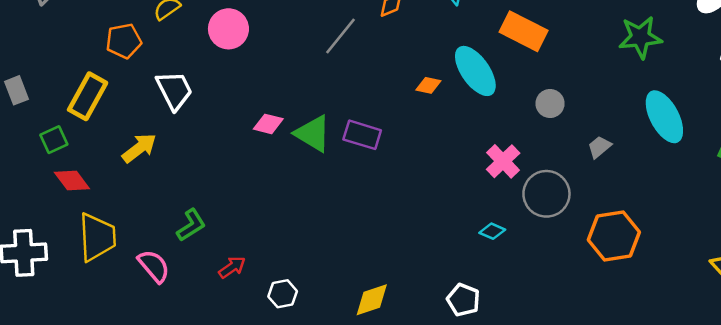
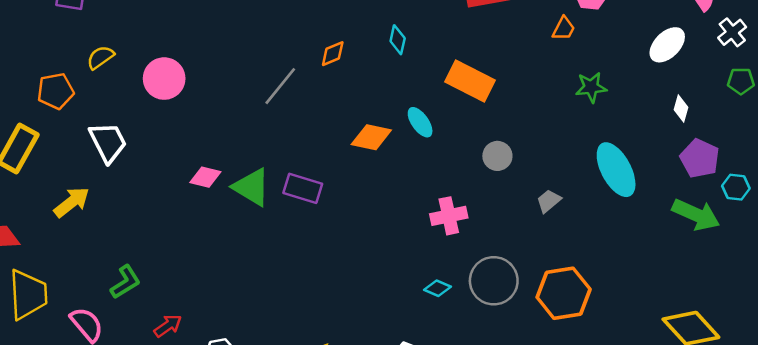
green star: (640, 37) -> (591, 87), size x0.7
cyan ellipse: (475, 71) -> (420, 122), size x0.6
orange diamond: (428, 85) -> (371, 137), size x1.5
pink cross: (503, 161) -> (449, 216), turned 32
gray circle: (546, 194) -> (494, 281), moved

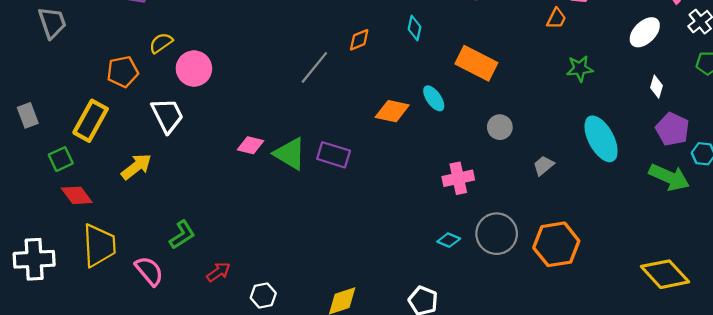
pink circle: (164, 79) -> (194, 69), moved

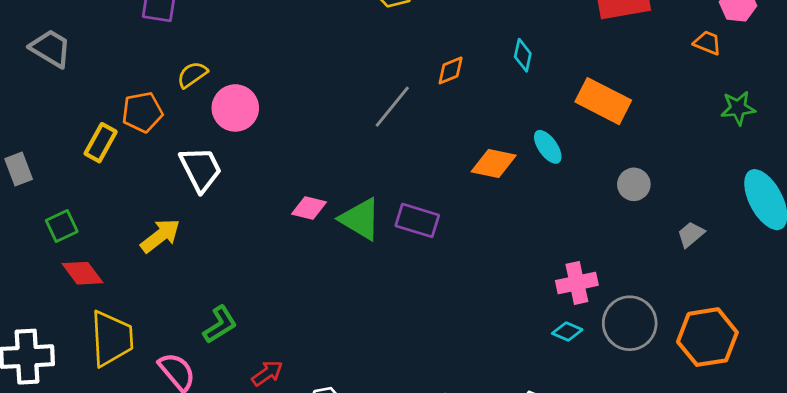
orange trapezoid: (556, 18) -> (707, 43), turned -95
gray trapezoid: (52, 23) -> (51, 48), turned -40
yellow rectangle: (91, 121) -> (101, 143), moved, size x0.7
pink cross: (458, 178) -> (577, 283), moved

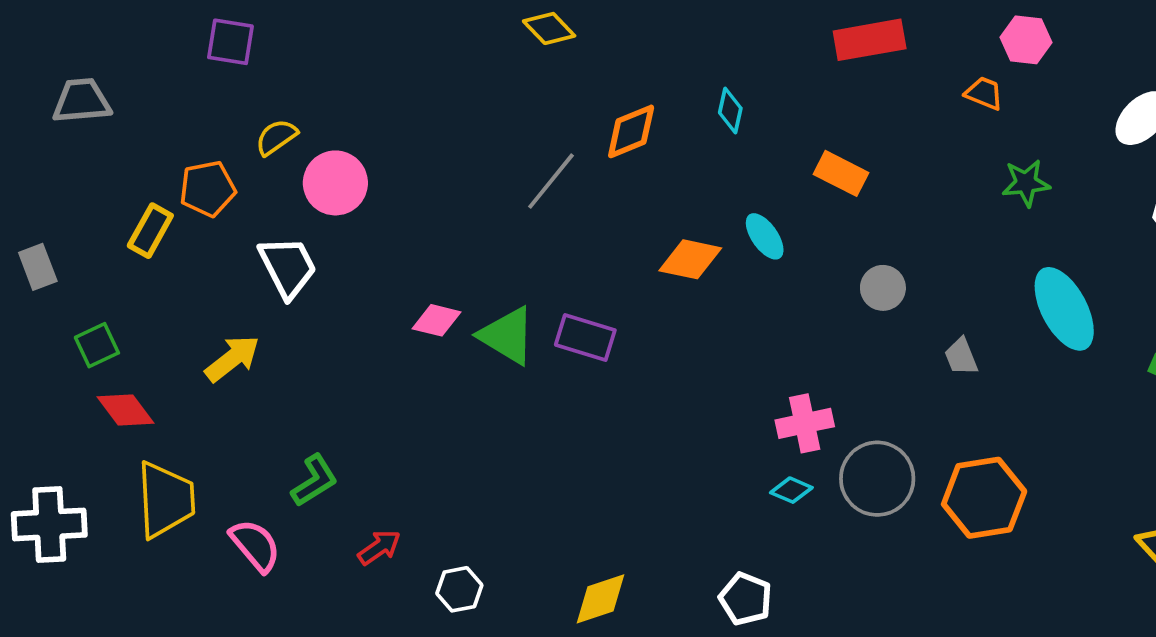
gray trapezoid: (51, 48) -> (82, 101), turned -36
orange diamond: (451, 70) -> (631, 131), size x1.4
orange rectangle: (603, 101) -> (841, 173), size x0.7
gray trapezoid: (691, 234) -> (961, 357), turned -72

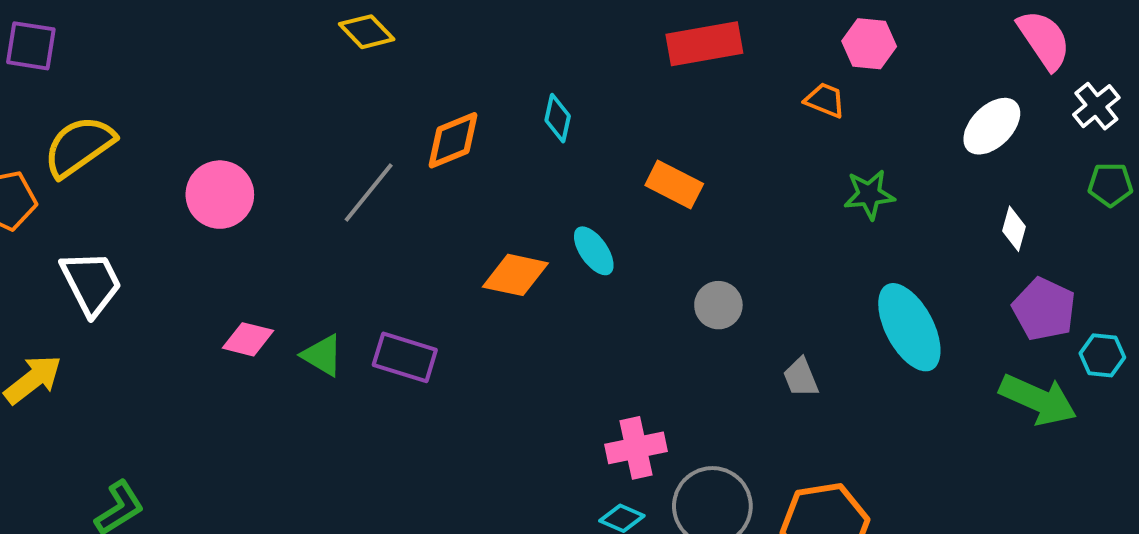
yellow semicircle: (276, 137) -> (79, 146), size x1.6
pink circle: (335, 183) -> (220, 195), moved
green triangle: (507, 336) -> (322, 355), size x0.7

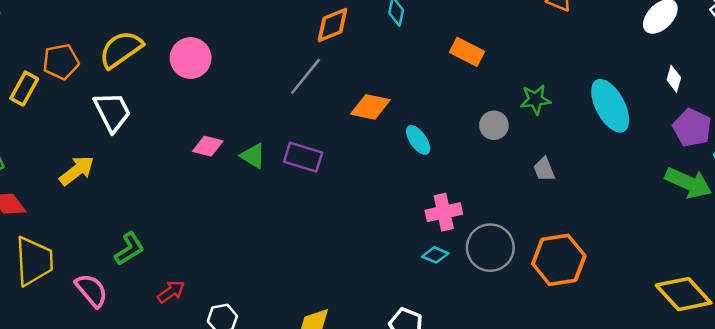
yellow semicircle: (79, 146) -> (121, 49), moved
gray line: (369, 193) -> (306, 76), moved
green star: (869, 195) -> (536, 100), moved
cyan ellipse: (594, 251) -> (418, 140), moved
cyan ellipse: (909, 327) -> (610, 106), moved

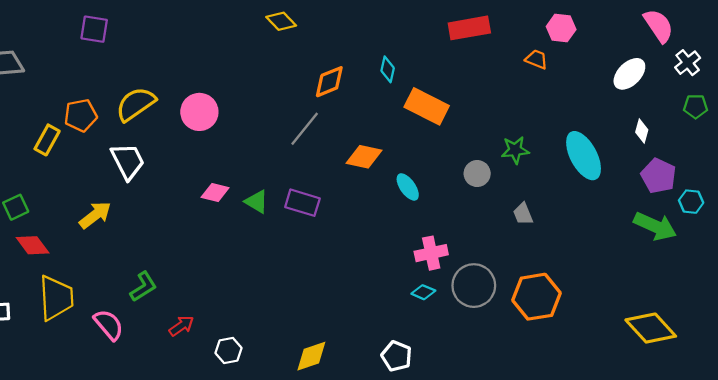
orange rectangle: (467, 52) -> (427, 106), moved, size x1.4

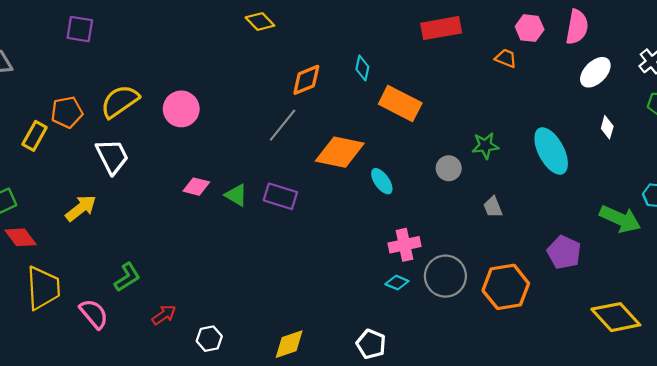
pink semicircle: (659, 26) -> (577, 27), moved, turned 44
orange diamond: (364, 157) -> (340, 152), size x1.4
purple pentagon: (659, 176) -> (564, 252), moved

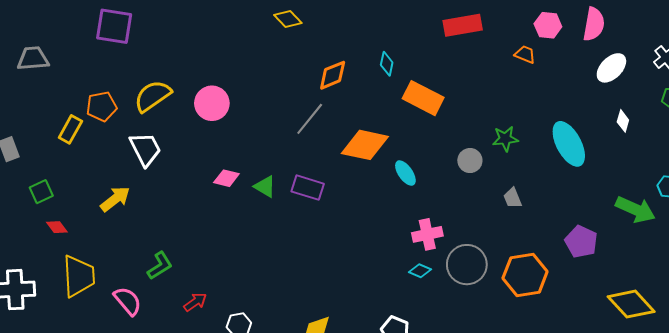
purple square: (80, 29) -> (114, 26), size x1.4
red diamond: (21, 237) -> (57, 227), size x0.7

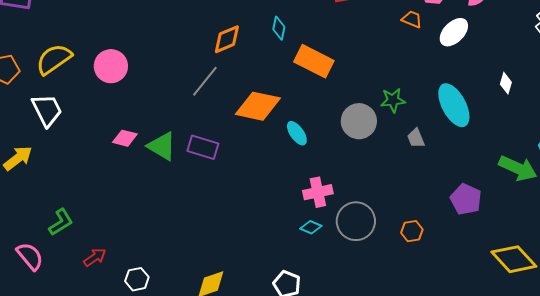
white ellipse: (611, 68) -> (454, 32), moved
gray circle: (470, 161) -> (359, 121), size x1.5
green triangle: (265, 187) -> (162, 146), size x1.4
gray trapezoid: (513, 198) -> (416, 138), moved
orange hexagon: (525, 275) -> (412, 231), size x0.5

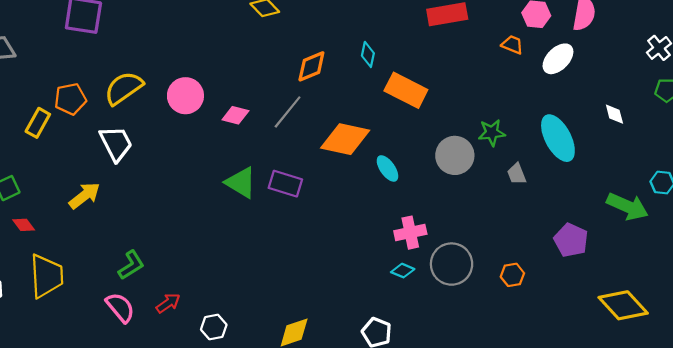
white diamond: (506, 83) -> (614, 114), turned -30
pink diamond: (125, 138) -> (235, 115), moved
pink semicircle: (30, 256) -> (120, 307), moved

